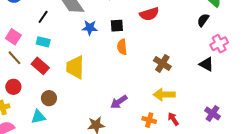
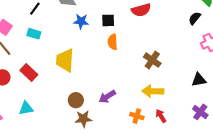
black triangle: (206, 64) -> (199, 80), moved, turned -42
red rectangle: (40, 66) -> (29, 72), moved
brown circle: (49, 98) -> (76, 100), moved

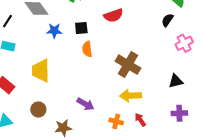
brown cross: (152, 60) -> (128, 65), size x1.4
purple arrow: (107, 97) -> (85, 104), turned -114
brown circle: (76, 100) -> (38, 110), moved
purple cross: (200, 112) -> (179, 113), turned -35

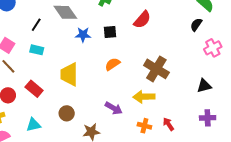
red semicircle: (114, 15) -> (142, 20), turned -30
orange semicircle: (87, 49) -> (112, 64), moved, turned 63
yellow arrow: (131, 96) -> (144, 97), moved

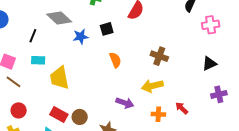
pink cross: (213, 48) -> (211, 25), turned 30
orange semicircle: (112, 64) -> (115, 60), turned 112
brown cross: (156, 69) -> (159, 56), size x0.7
yellow trapezoid: (69, 74) -> (60, 78), moved
red rectangle: (34, 89) -> (59, 115), moved

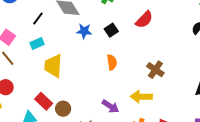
black square: (107, 29) -> (111, 30), turned -32
cyan rectangle: (38, 60) -> (37, 43), turned -40

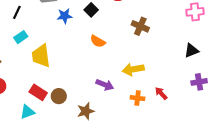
orange semicircle: (112, 62) -> (98, 41), turned 140
brown cross: (155, 70) -> (140, 26), moved

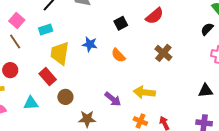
blue star: (65, 16) -> (90, 44), moved
red rectangle: (38, 92) -> (48, 77), moved

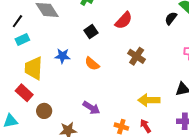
black semicircle: (207, 29) -> (171, 18), moved
cyan rectangle: (46, 30) -> (22, 40), moved
yellow arrow: (144, 92) -> (149, 100), moved

